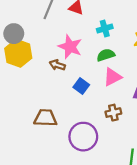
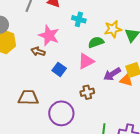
cyan cross: (105, 28) -> (79, 19), turned 32
green semicircle: (106, 55) -> (96, 42), moved

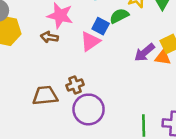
pink triangle: (86, 61) -> (90, 41), moved
blue square: (59, 69) -> (101, 26), moved
brown cross: (87, 92) -> (75, 85), moved

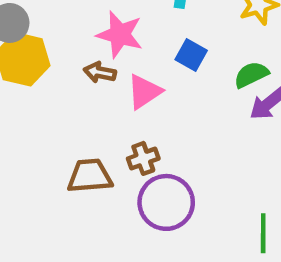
green semicircle: (119, 16) -> (251, 75), moved
pink triangle: (90, 41) -> (144, 92), moved

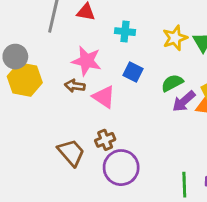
pink triangle: (144, 92) -> (104, 97), turned -50
brown trapezoid: (90, 176) -> (71, 153), turned 56

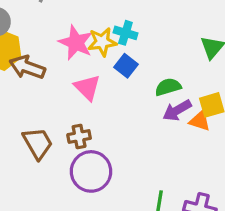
cyan cross: (125, 32) -> (125, 33), moved
yellow star: (175, 38) -> (102, 42), moved
brown arrow: (75, 86) -> (27, 67), moved, size x1.5

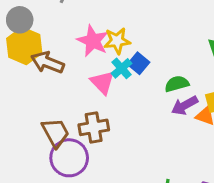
cyan cross: (125, 33) -> (122, 68), moved, turned 30
brown cross: (79, 136) -> (94, 127), size x1.4
purple circle: (91, 171) -> (69, 158), moved

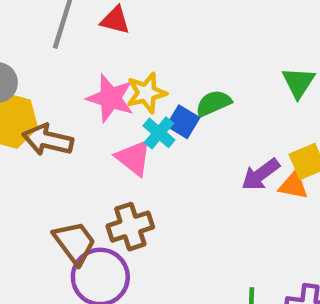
green semicircle: (177, 84) -> (213, 103), moved

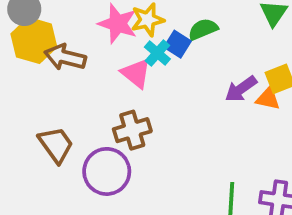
brown trapezoid: (75, 243) -> (56, 145), moved

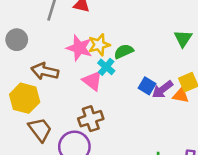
green semicircle: (203, 29) -> (124, 51), moved
yellow hexagon: (34, 40) -> (25, 98), moved
blue square: (178, 44) -> (147, 86), moved

